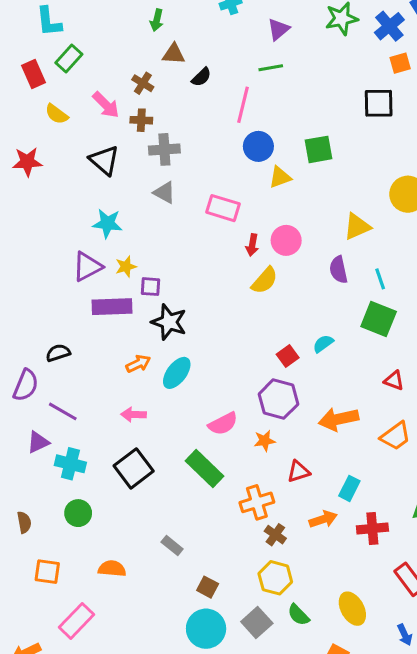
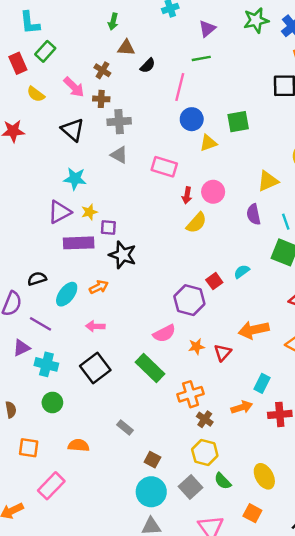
cyan ellipse: (177, 373) -> (67, 294), moved
purple hexagon: (278, 399) -> (189, 300), moved
red triangle: (298, 471) -> (223, 352), moved, turned -30

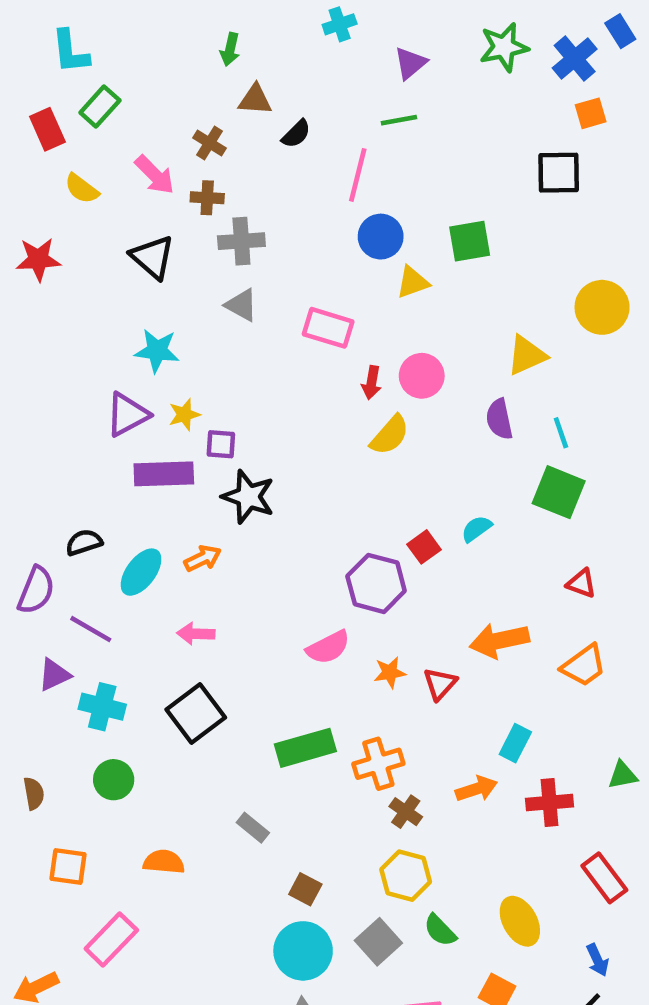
green rectangle: (150, 368) -> (305, 748), moved, turned -60

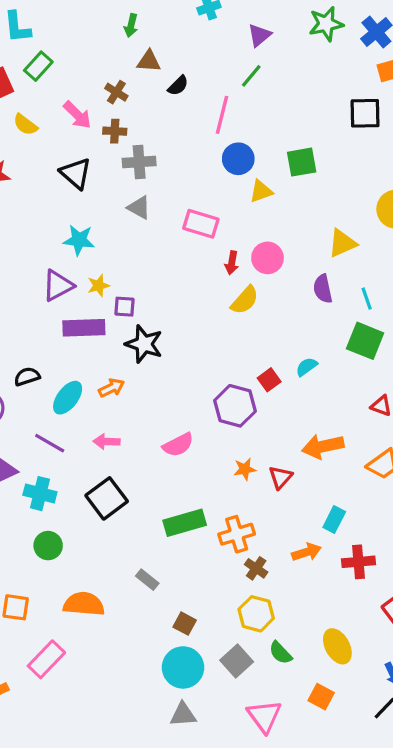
green line: (399, 120) -> (251, 76), turned -40
purple line: (91, 629) -> (50, 443), moved
pink semicircle: (328, 647) -> (178, 445), moved
orange semicircle: (164, 862) -> (84, 604), size x1.4

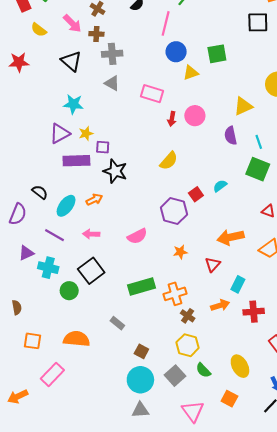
yellow semicircle: (245, 300) -> (169, 161), moved
black semicircle: (27, 377) -> (40, 192), turned 56
red triangle: (281, 477) -> (213, 264), moved
green circle: (48, 546) -> (69, 291), moved

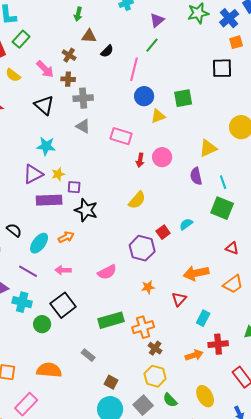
orange arrow: (220, 305) -> (194, 355), moved

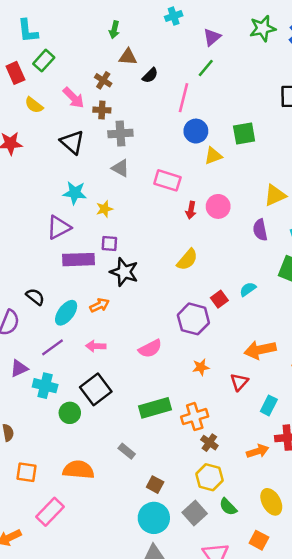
yellow star: (58, 174) -> (104, 209), moved
purple line: (28, 271) -> (52, 347), turned -66

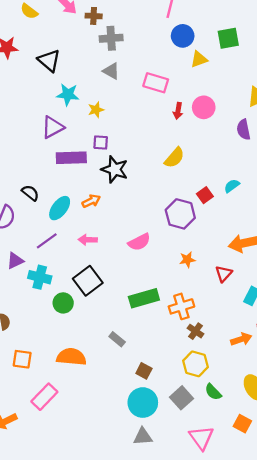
black triangle: (72, 142) -> (49, 60), moved

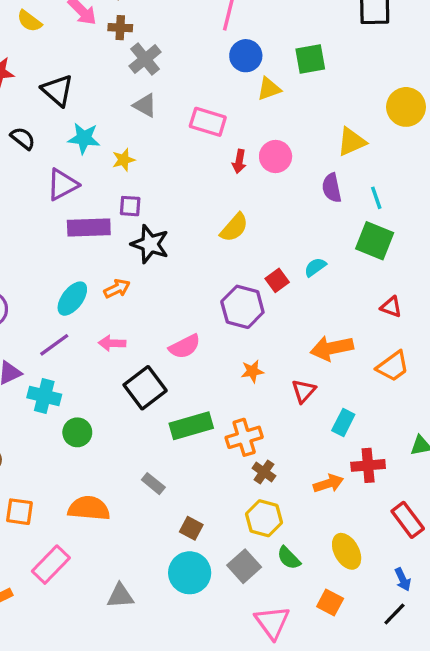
gray cross: (111, 38) -> (145, 59), turned -35
black semicircle: (30, 193) -> (23, 138), moved
black square: (88, 281) -> (145, 388), moved
gray triangle: (143, 437) -> (120, 596), moved

